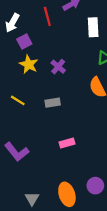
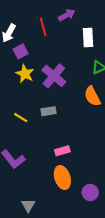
purple cross: (58, 67) -> (54, 76), size x1.6
yellow line: (18, 100) -> (21, 118), moved
orange ellipse: (67, 194) -> (62, 177), moved

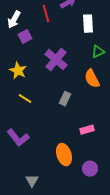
yellow star: (25, 74) -> (18, 71), moved
gray rectangle: (48, 111) -> (65, 99), moved, turned -56
pink rectangle: (62, 151) -> (87, 130), moved

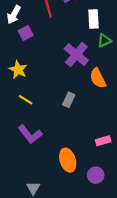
green triangle: (98, 52) -> (104, 41), moved
purple cross: (56, 60) -> (76, 55), moved
pink rectangle: (87, 130) -> (103, 141), moved
purple L-shape: (18, 138) -> (30, 134), moved

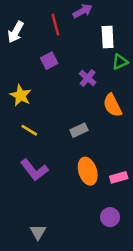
purple square: (26, 33) -> (49, 61), moved
purple cross: (76, 55) -> (88, 78), size x0.6
gray rectangle: (69, 100) -> (79, 130), turned 40
orange ellipse: (68, 160) -> (88, 171), moved

